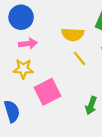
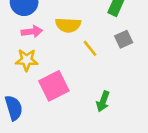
yellow semicircle: (73, 34) -> (68, 25), moved

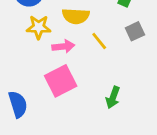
pink arrow: (32, 32) -> (63, 46), moved
yellow star: (27, 60) -> (39, 27), moved

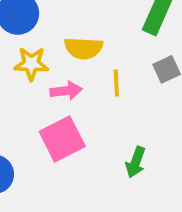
yellow line: (99, 41) -> (116, 83), turned 36

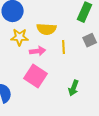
pink square: (62, 139) -> (36, 76), turned -30

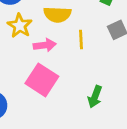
yellow star: (20, 37) -> (20, 26), turned 30

